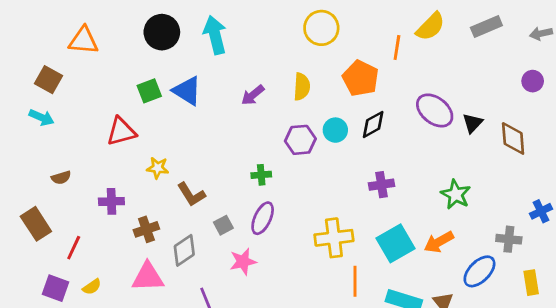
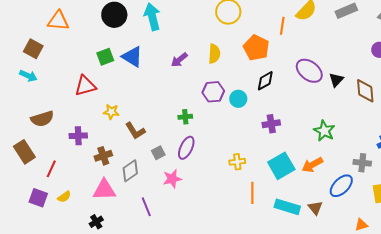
cyan circle: (335, 130) -> (238, 99), moved
brown semicircle: (61, 178) -> (42, 119), size x1.6
yellow cross: (334, 238) -> (237, 162), size x0.6

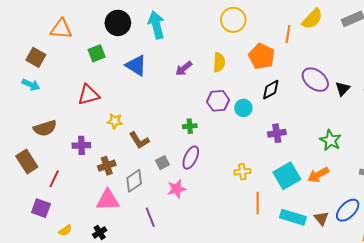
green square: (105, 57) -> (97, 53), moved
blue ellipse: (341, 186) -> (348, 210), moved
yellow semicircle: (64, 197) -> (65, 230), moved

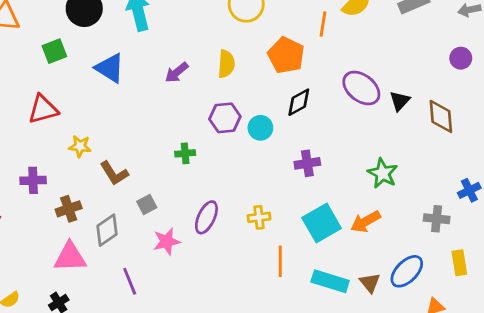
purple ellipse: (191, 158) -> (206, 217), moved

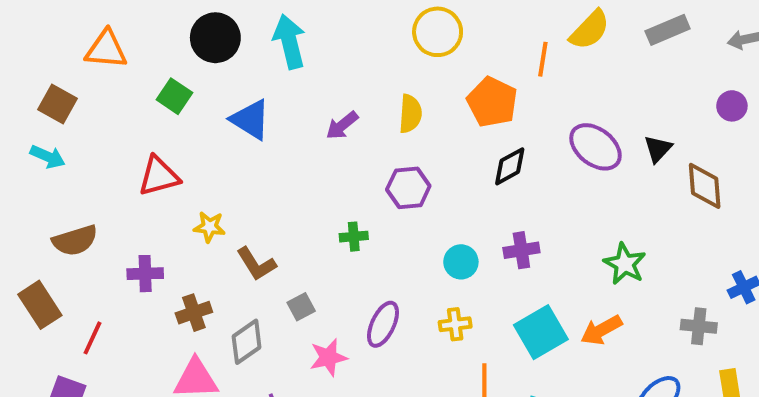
green square: (54, 51) -> (174, 96), turned -35
black triangle: (400, 101) -> (658, 149), moved
cyan circle: (260, 128) -> (461, 262), moved

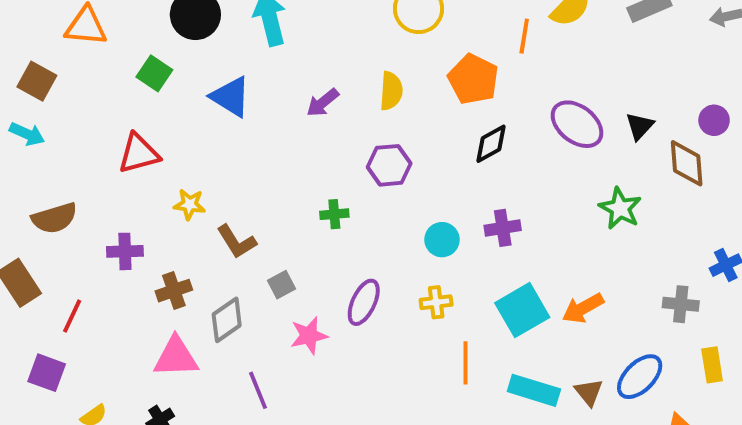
purple circle: (732, 106) -> (714, 120), moved
green star: (625, 264) -> (620, 208), moved

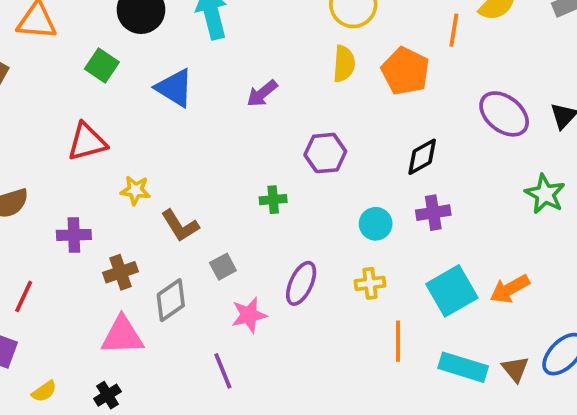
yellow semicircle: (391, 91) -> (344, 64), moved
black diamond: (491, 144) -> (422, 157), moved
purple line: (258, 390) -> (223, 371), moved

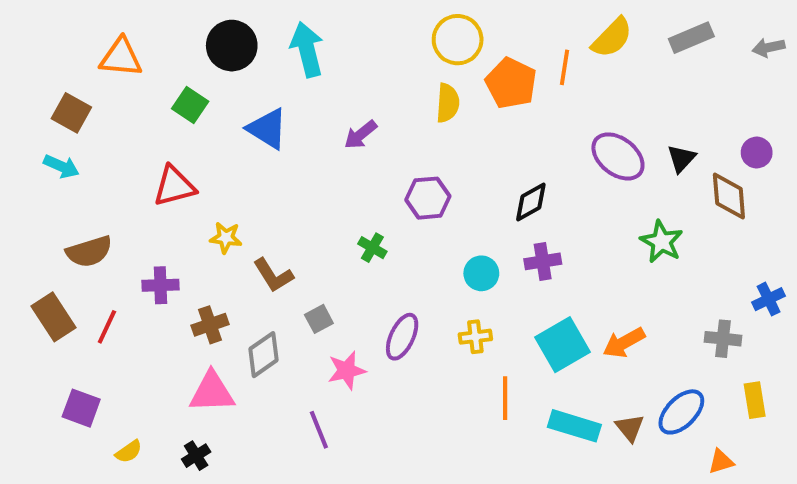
orange pentagon: (405, 71) -> (511, 83), moved
green cross: (273, 200) -> (372, 248), turned 35
red line: (24, 296) -> (107, 327), moved

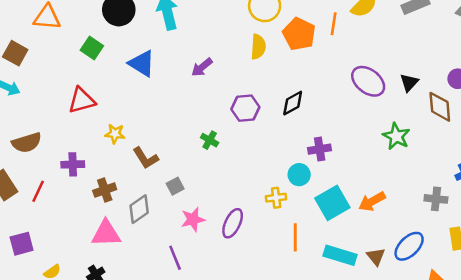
black diamond: (531, 202) -> (293, 103), moved
cyan circle: (481, 273) -> (299, 175), moved
purple ellipse: (402, 337) -> (233, 223), moved
purple square: (81, 408) -> (22, 244), turned -35

